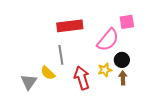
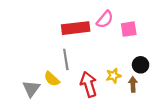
pink square: (127, 22) -> (129, 29), moved
pink semicircle: (108, 40) -> (105, 19), moved, size x0.7
black circle: (122, 60) -> (141, 65), moved

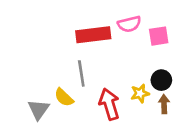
pink semicircle: (105, 19) -> (129, 24), turned 36
black circle: (141, 65) -> (161, 80), moved

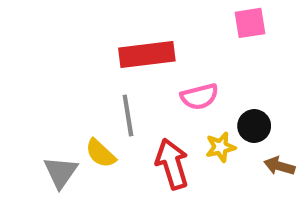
pink semicircle: (129, 24) -> (199, 97), moved
pink square: (159, 36) -> (250, 23), moved
brown arrow: (164, 104) -> (279, 166), moved, turned -72

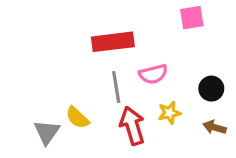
gray line: (128, 115) -> (116, 87), moved
black circle: (254, 126) -> (211, 89), moved

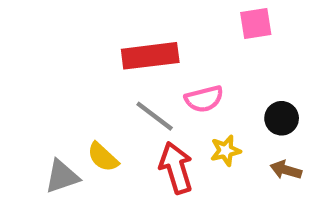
gray line: (116, 87) -> (155, 116), turned -44
gray triangle: (47, 132) -> (62, 176), turned 36

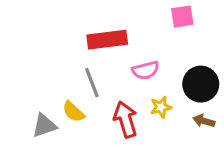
gray line: (155, 116) -> (92, 83), moved, turned 32
black circle: (282, 118) -> (201, 84), size x1.5

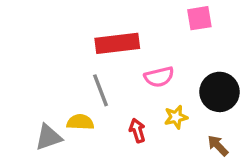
yellow semicircle: (73, 112) -> (80, 122), turned 140
red arrow: (126, 119) -> (137, 131), size x0.6
brown arrow: (204, 121) -> (218, 146), moved, turned 30

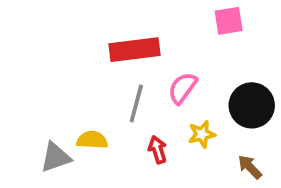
pink semicircle: (159, 77) -> (183, 88), turned 140
gray line: (100, 90) -> (136, 103), moved, turned 36

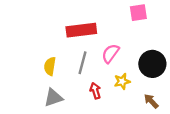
yellow semicircle: (92, 140) -> (50, 66), moved, turned -84
gray triangle: (56, 157) -> (53, 98), moved

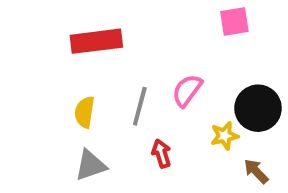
red rectangle: (81, 30) -> (96, 41), moved
yellow star: (122, 81) -> (225, 136), moved

